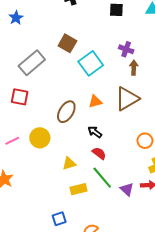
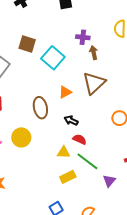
brown ellipse: (66, 112) -> (40, 108), turned -30
yellow triangle: (69, 163) -> (64, 152), moved, turned 32
purple triangle: (127, 189) -> (109, 181), moved, turned 40

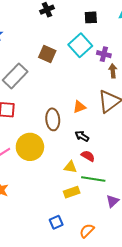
cyan square: (53, 58) -> (80, 45), moved
yellow circle: (21, 137) -> (30, 147), size x1.4
green line: (87, 161) -> (93, 179), turned -35

